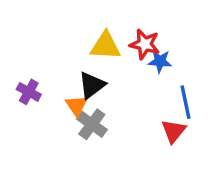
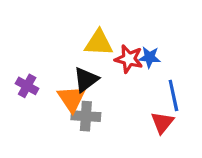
red star: (145, 44) -> (129, 59), moved
orange triangle: (76, 106) -> (72, 99), size x1.4
gray cross: (92, 124) -> (86, 116), turned -32

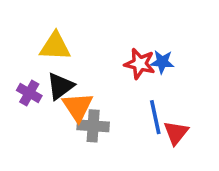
yellow triangle: (99, 43) -> (55, 46), moved
black triangle: (86, 80) -> (60, 86), moved
blue line: (173, 95) -> (155, 117), moved

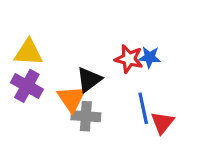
yellow triangle: (55, 46) -> (28, 52), moved
black triangle: (60, 86) -> (89, 80), moved
purple cross: (29, 93) -> (27, 86), size x1.4

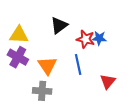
black triangle: (89, 80) -> (59, 25), moved
blue line: (143, 108) -> (78, 65), moved
gray cross: (86, 116) -> (42, 91), moved

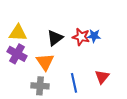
black triangle: (59, 25) -> (55, 38), moved
blue line: (78, 65) -> (74, 83), moved

